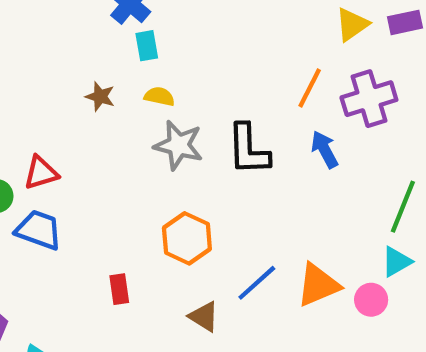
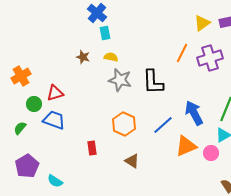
blue arrow: (325, 149) -> (194, 113), moved, size x1.4
blue line: (257, 283) -> (163, 125), moved

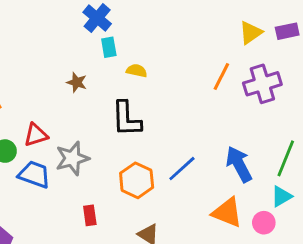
yellow semicircle: (111, 57) -> (137, 71), moved
gray star: (120, 80) -> (72, 158), moved, turned -30
black L-shape: (153, 82) -> (126, 119), moved
blue line: (163, 125) -> (182, 169), moved
orange triangle: (186, 146) -> (227, 212), turned 45

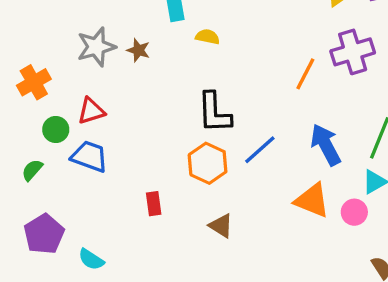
orange line: (221, 76) -> (305, 74), moved
black L-shape: (126, 119) -> (214, 113), moved
gray star: (72, 158) -> (96, 47), moved

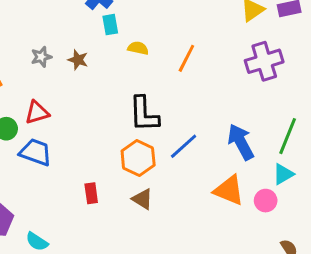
gray star: (96, 47) -> (41, 57), size x0.6
orange line: (305, 74) -> (186, 58), moved
brown triangle: (221, 226) -> (142, 199), moved

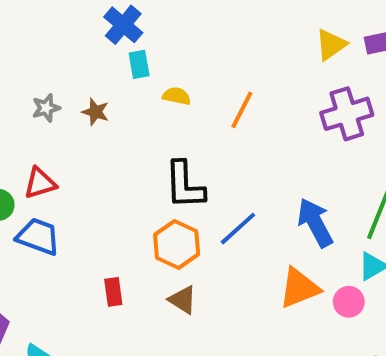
orange triangle: (229, 190) -> (299, 288), turned -44

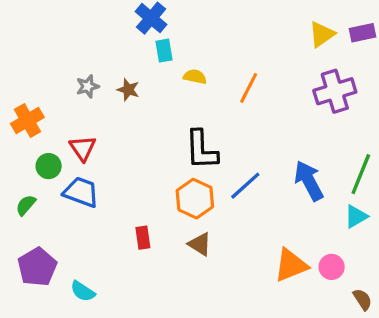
red triangle: (40, 183) -> (83, 148), turned -48
orange triangle: (299, 288) -> (291, 265), moved
pink circle: (349, 302) -> (332, 267), moved

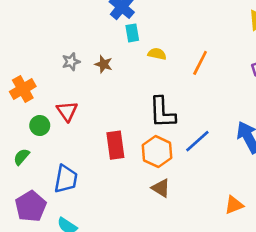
blue trapezoid: (81, 192) -> (66, 179), moved, turned 80
red rectangle: (143, 238) -> (115, 145), moved, size x1.5
orange triangle: (291, 265) -> (234, 205), size x0.7

